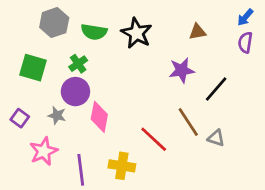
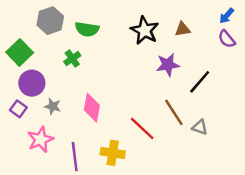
black star: (136, 33) -> (145, 30), moved
purple semicircle: (245, 42) -> (227, 39), turned -48
green square: (33, 68) -> (20, 52), moved, turned 30
purple circle: (75, 92) -> (32, 83), moved

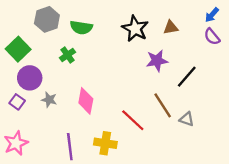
pink star: (40, 139) -> (16, 143), moved

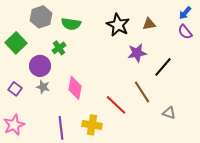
purple circle: (30, 78) -> (40, 66), moved
gray triangle: (187, 119) -> (169, 113), moved

